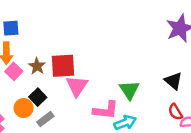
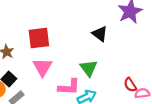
red square: (63, 66) -> (39, 38), moved
black triangle: (173, 81) -> (100, 34), moved

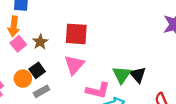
black triangle: (100, 34) -> (138, 75), moved

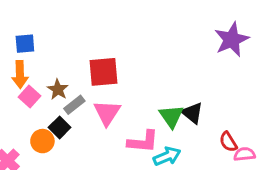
gray rectangle: (41, 91) -> (74, 105), moved

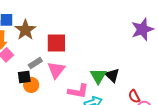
brown star: (58, 89) -> (25, 30), moved, size x1.5
black square: (60, 127) -> (24, 77), turned 32
orange circle: (42, 141) -> (31, 85), moved

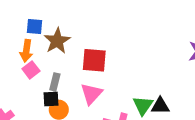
gray rectangle: (35, 63) -> (55, 82), moved, turned -48
black triangle: (112, 75) -> (160, 106), turned -49

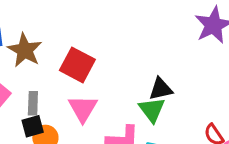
red square: (94, 60) -> (77, 65), turned 35
black triangle: (160, 106) -> (161, 89), moved

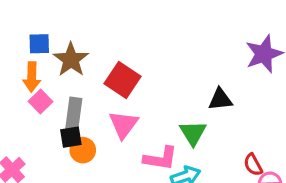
black triangle: (161, 89) -> (220, 99), moved
gray rectangle: (33, 103) -> (74, 114), size x1.4

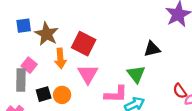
orange arrow: (32, 77) -> (60, 58), moved
gray rectangle: (74, 114) -> (21, 80), moved
black square: (71, 137) -> (44, 94), moved

